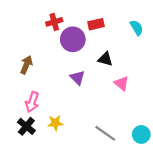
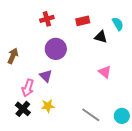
purple circle: (73, 39) -> (56, 49), moved
black triangle: (105, 59) -> (101, 37), moved
brown arrow: (26, 65) -> (13, 56), moved
purple triangle: (77, 78) -> (46, 76), moved

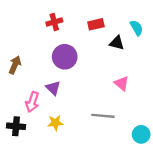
black cross: (23, 109) -> (16, 126), moved, turned -35
gray line: (91, 115) -> (103, 116), moved, turned -30

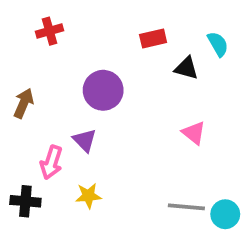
red cross: (54, 22) -> (49, 31), moved
gray line: (103, 116) -> (186, 207), moved

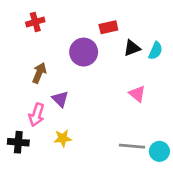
cyan semicircle: (218, 44) -> (156, 51), moved, turned 54
black triangle: (186, 68) -> (132, 48), turned -36
purple circle: (103, 90) -> (84, 52), moved
brown arrow: (24, 103) -> (39, 73), moved

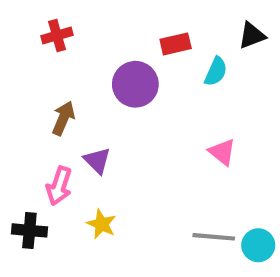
black triangle: (132, 48) -> (252, 36), moved
cyan semicircle: (156, 51) -> (216, 72), moved
yellow star: (63, 138) -> (101, 224), turned 30

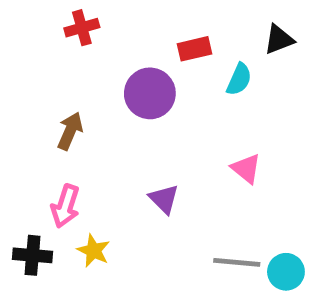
red cross: (57, 36) -> (82, 28), moved
purple triangle: (97, 161) -> (164, 199), moved
yellow star: (101, 224) -> (94, 251), moved

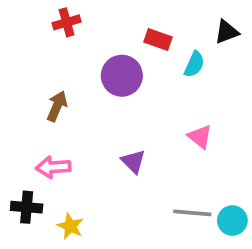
red rectangle: (194, 49) -> (158, 40), turned 32
pink arrow: (65, 206) -> (53, 167), turned 68
yellow star: (94, 251) -> (70, 226), moved

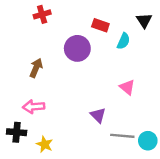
black triangle: (227, 32) -> (144, 20), turned -42
purple triangle: (133, 161) -> (98, 115), moved

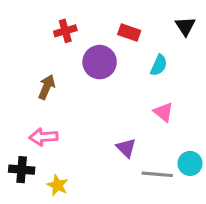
red cross: (42, 14) -> (65, 31), moved
cyan semicircle: (123, 41) -> (159, 65), moved
cyan circle: (148, 141) -> (190, 163), moved

